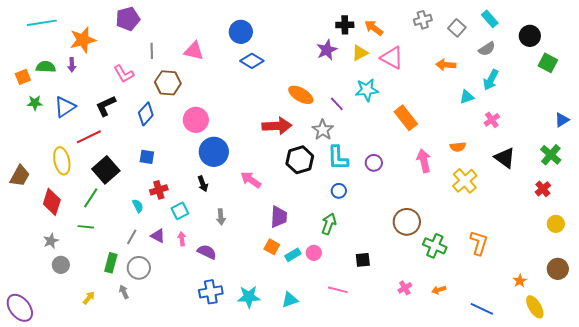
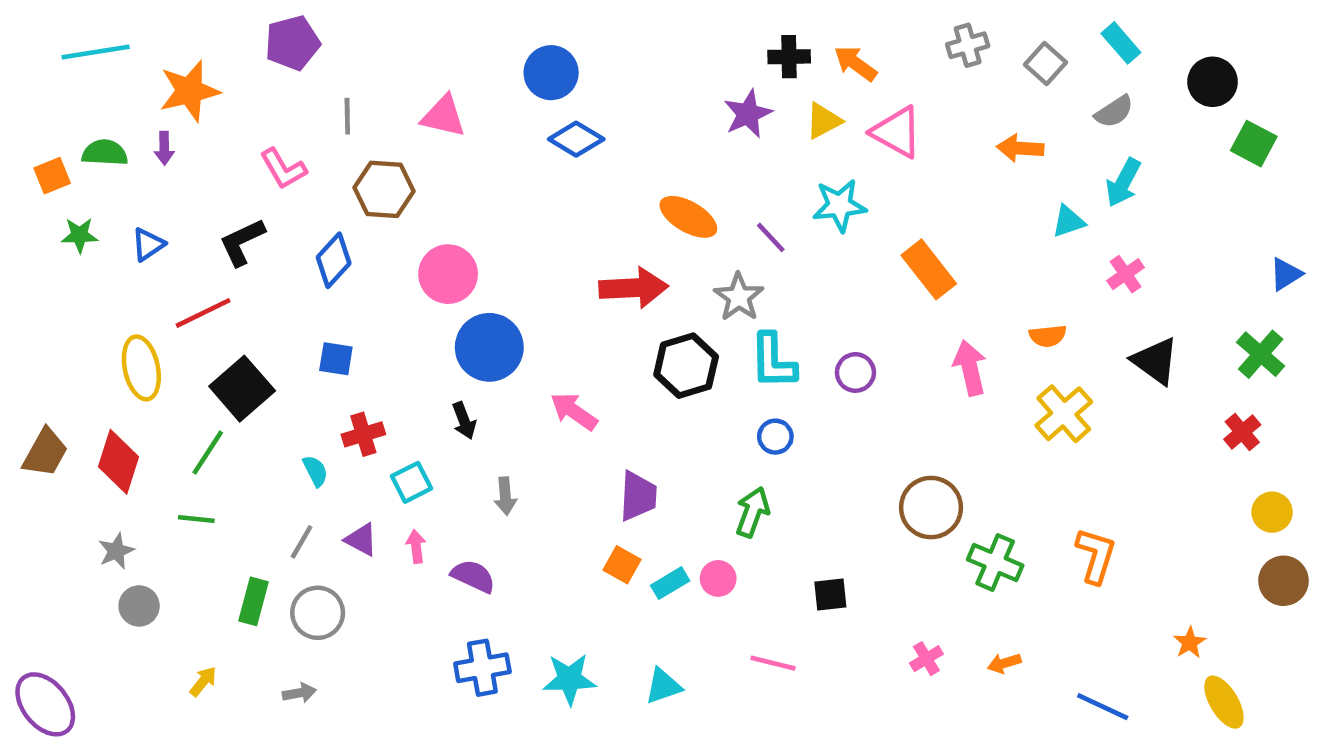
blue triangle: (65, 107) -> (148, 244), size x0.7
brown trapezoid: (20, 176) -> (45, 453), moved
brown circle: (558, 269) -> (1283, 581), moved
gray arrow: (124, 292) -> (299, 693), moved, turned 104

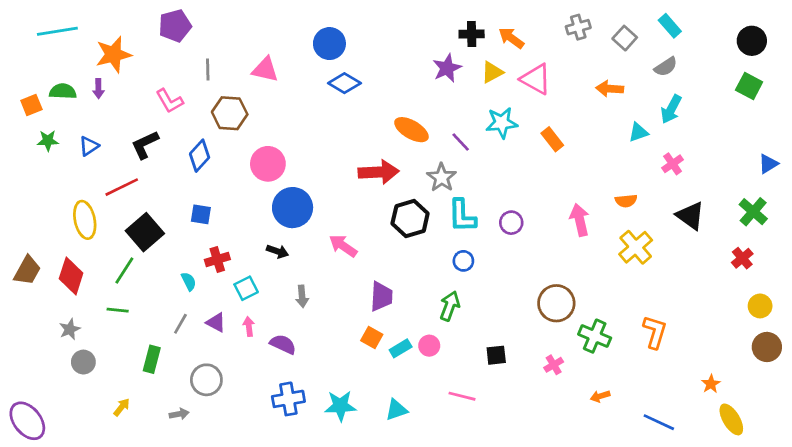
black circle: (1213, 82) -> (752, 41), moved
orange rectangle: (929, 269) -> (552, 139), moved, size x0.7
black arrow: (464, 421) -> (277, 251), turned -50
gray circle: (318, 613) -> (206, 380), moved
pink cross: (926, 659) -> (554, 365), moved

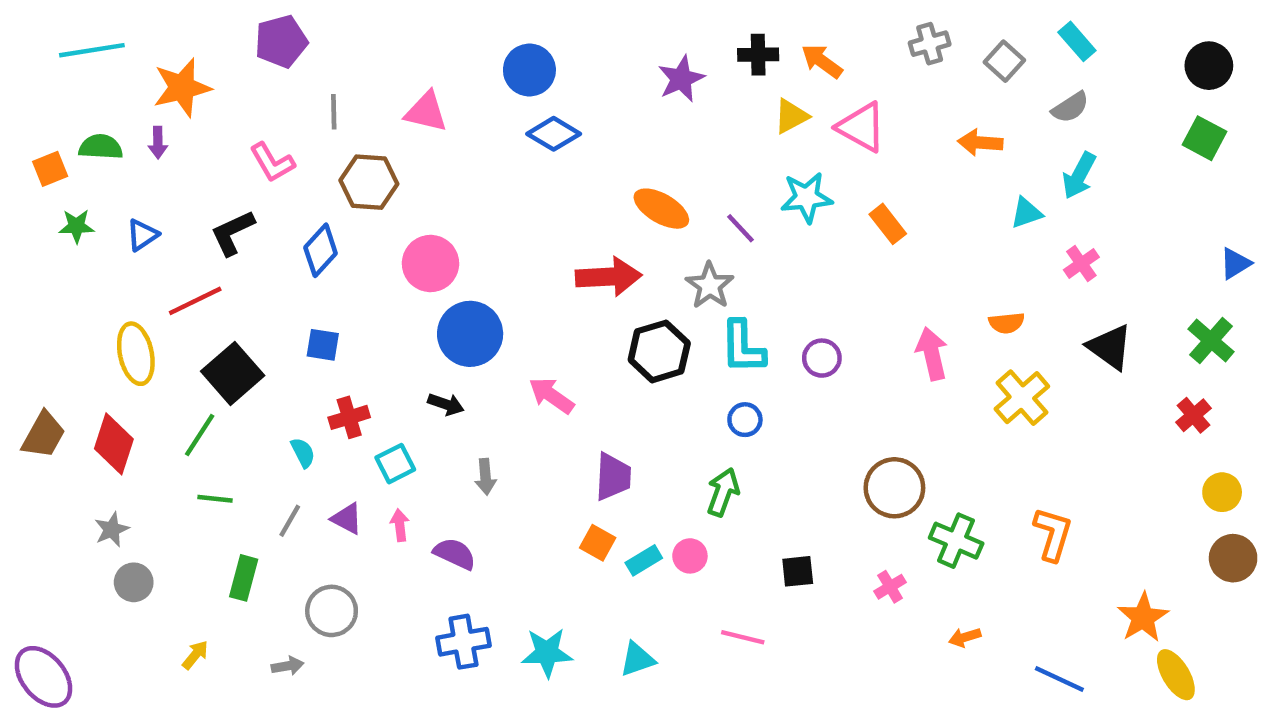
purple star: (447, 68) -> (681, 79), moved
green line: (118, 310) -> (215, 499), moved
orange star: (711, 384) -> (1143, 618), size x1.6

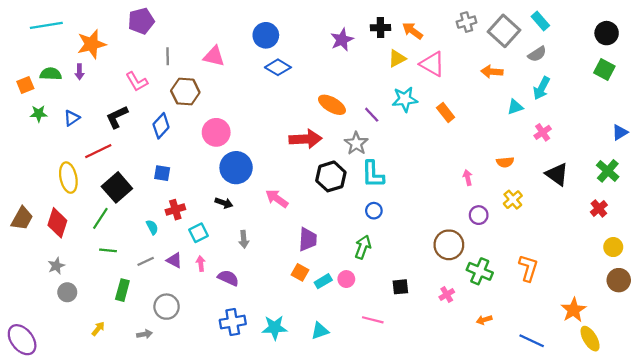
gray square: (1004, 61) -> (504, 31), size x1.6
pink arrow: (932, 354) -> (468, 178), size x0.6
purple circle: (822, 358) -> (479, 215), moved
yellow cross: (1022, 398) -> (513, 200), size x0.7
gray line: (290, 521) -> (146, 261), turned 35

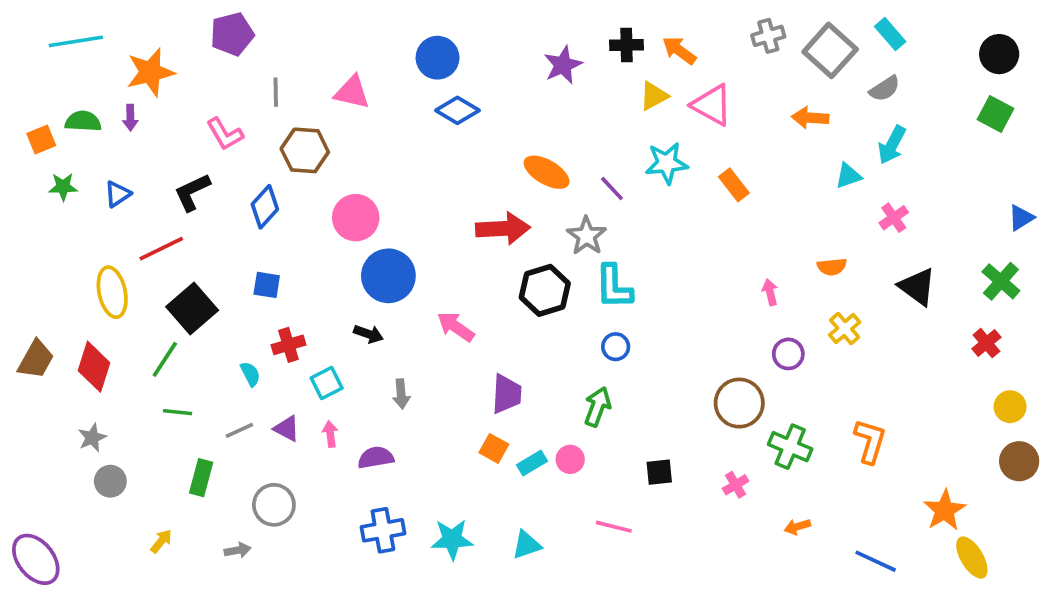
purple semicircle: (228, 278) -> (376, 458), turned -35

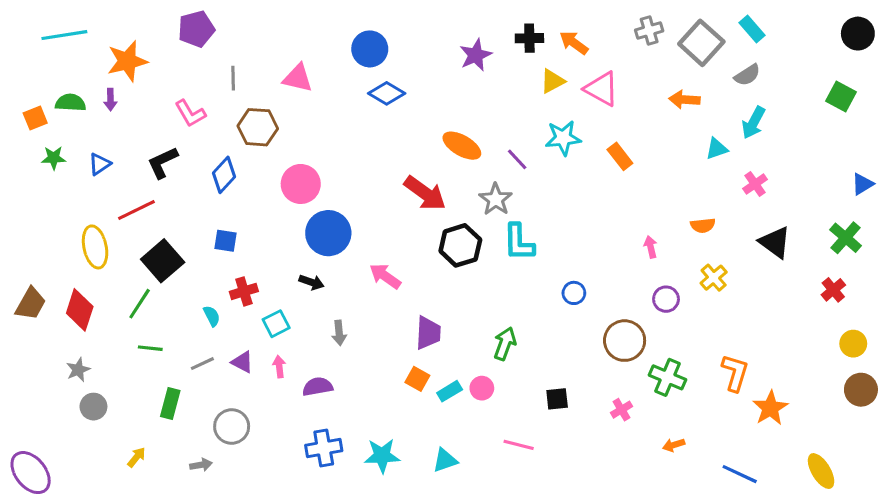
black circle: (999, 54) -> (858, 34), moved
red arrow: (503, 229) -> (425, 193), turned 39
blue circle: (616, 347) -> (574, 293), moved
orange star: (945, 510) -> (770, 408), moved

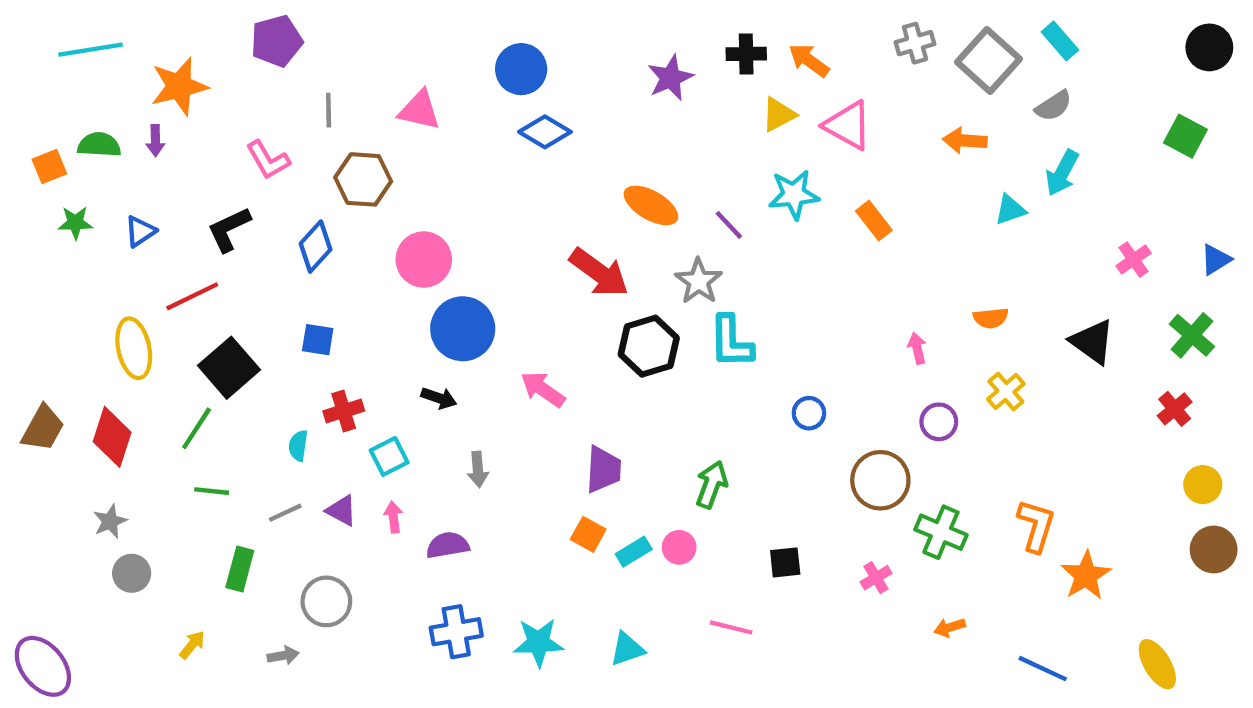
pink cross: (755, 184) -> (1134, 260), moved
cyan semicircle: (212, 316) -> (298, 446), turned -145

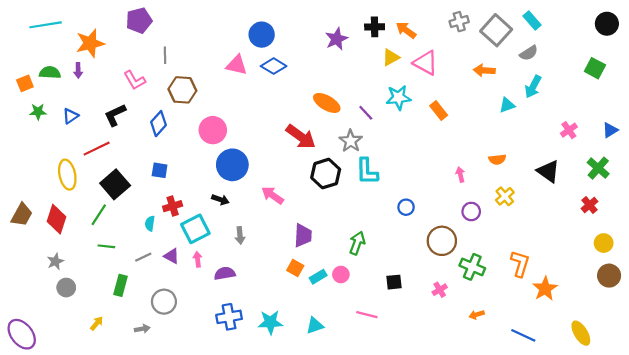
pink triangle: (419, 110) -> (237, 65), moved
cyan square: (389, 456) -> (195, 229), size x1.5

